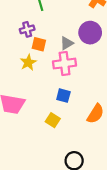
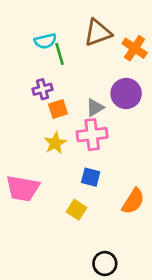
orange square: (39, 44) -> (58, 109), turned -32
yellow star: (28, 62) -> (55, 143), moved

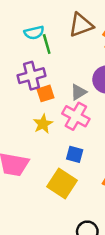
purple cross: (42, 89) -> (32, 76), size x1.5
pink cross: (92, 135) -> (76, 116), turned 36
yellow square: (76, 210) -> (62, 184), size x1.6

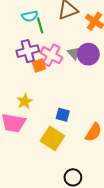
gray triangle: (78, 92) -> (74, 53), moved, turned -40
pink cross: (76, 116) -> (51, 55), moved
yellow star: (43, 124) -> (25, 101), moved

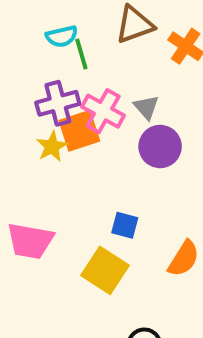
purple circle: (88, 54) -> (160, 147), moved
orange square: (39, 65) -> (79, 131), size x1.5
yellow star: (25, 101) -> (52, 147), moved

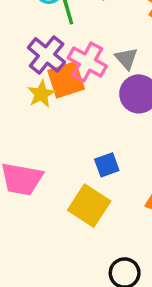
purple cross: (58, 103) -> (47, 55), turned -36
blue square: (125, 225) -> (107, 165), turned -35

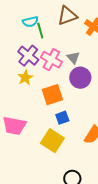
orange square: (66, 80) -> (52, 95), moved

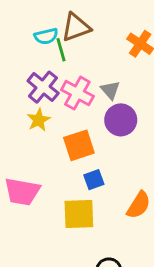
brown triangle: (67, 16) -> (76, 27), moved
yellow square: (52, 141) -> (79, 214), turned -35

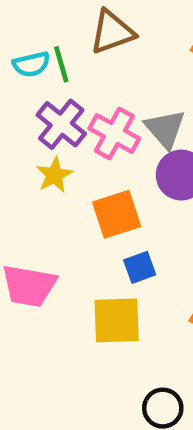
cyan semicircle: (46, 36) -> (31, 64), moved
green line: (61, 50) -> (61, 64), moved
gray triangle: (110, 90) -> (165, 129), size x1.4

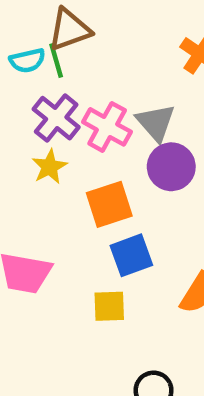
brown triangle: (112, 32) -> (69, 30), moved
blue square: (140, 267) -> (131, 255), size x1.4
yellow square: (117, 320) -> (109, 306), size x0.7

